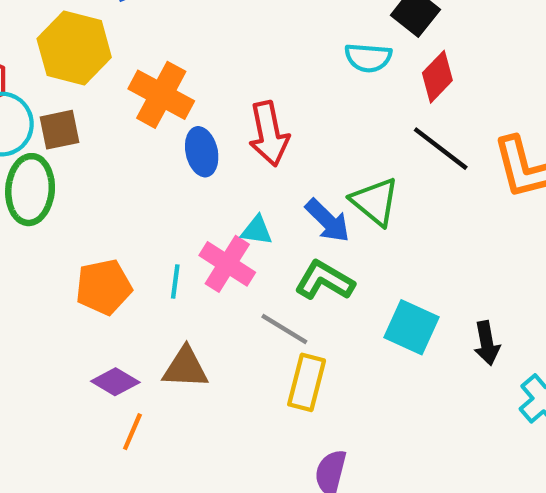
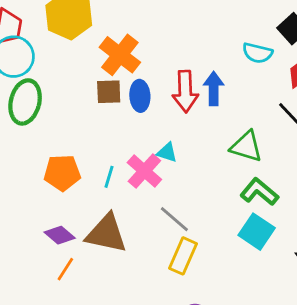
brown square: (59, 130) -> (109, 92), moved
green triangle: (375, 202) -> (246, 147), turned -32
blue arrow: (328, 221) -> (214, 89), moved, turned -144
green L-shape: (325, 280) -> (259, 192), moved
brown triangle: (185, 368) -> (106, 233), size x1.4

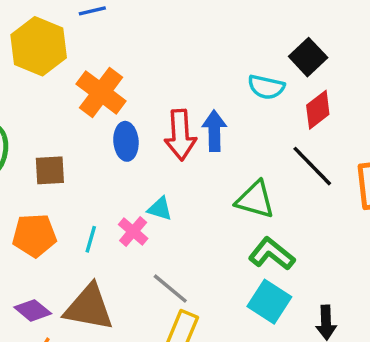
brown square: (109, 92) -> (50, 170), moved
pink cross: (144, 171) -> (133, 231), size x0.7

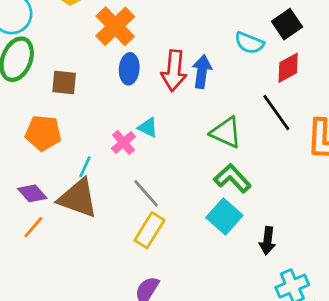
cyan line: (91, 239) -> (85, 167), moved

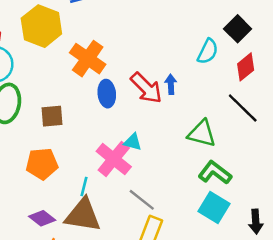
cyan semicircle: (249, 43) -> (208, 51), turned -75
red arrow: (174, 71) -> (146, 88), turned -40
blue arrow: (202, 72) -> (171, 84), size x0.7
pink cross: (123, 142) -> (114, 159), size x1.6

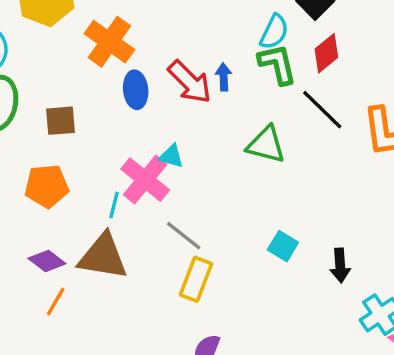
green L-shape: (215, 173) -> (277, 64), moved, turned 40
cyan line: (84, 187) -> (114, 205), moved
cyan square: (214, 207) -> (283, 246), size x0.7

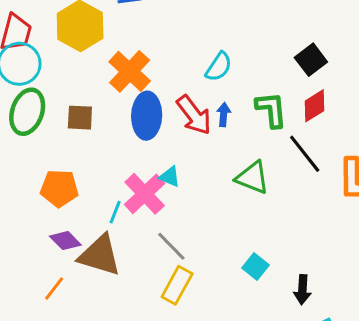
cyan semicircle: (274, 32) -> (219, 67), moved
blue ellipse: (136, 90) -> (147, 116), size x1.4
brown square: (60, 121) -> (80, 118), moved
purple diamond: (47, 261) -> (65, 241), moved

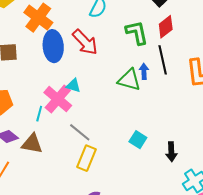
blue arrow: (224, 115) -> (144, 71), moved
black line: (305, 154) -> (163, 60), turned 32
brown triangle: (100, 255) -> (32, 144), size x0.7

